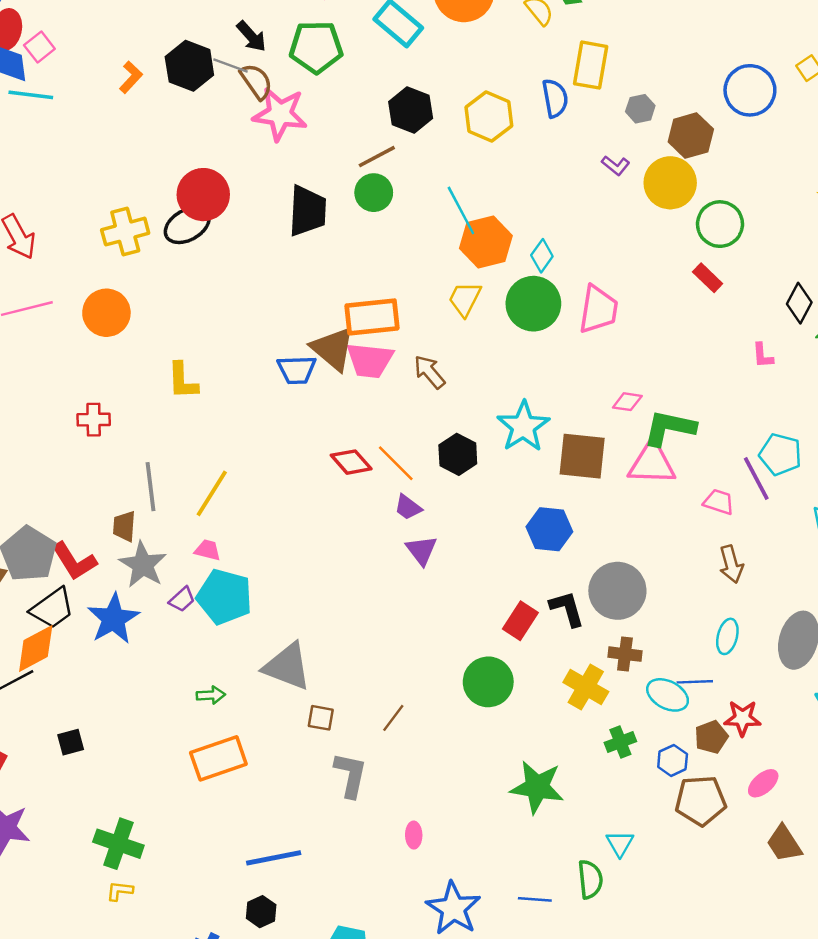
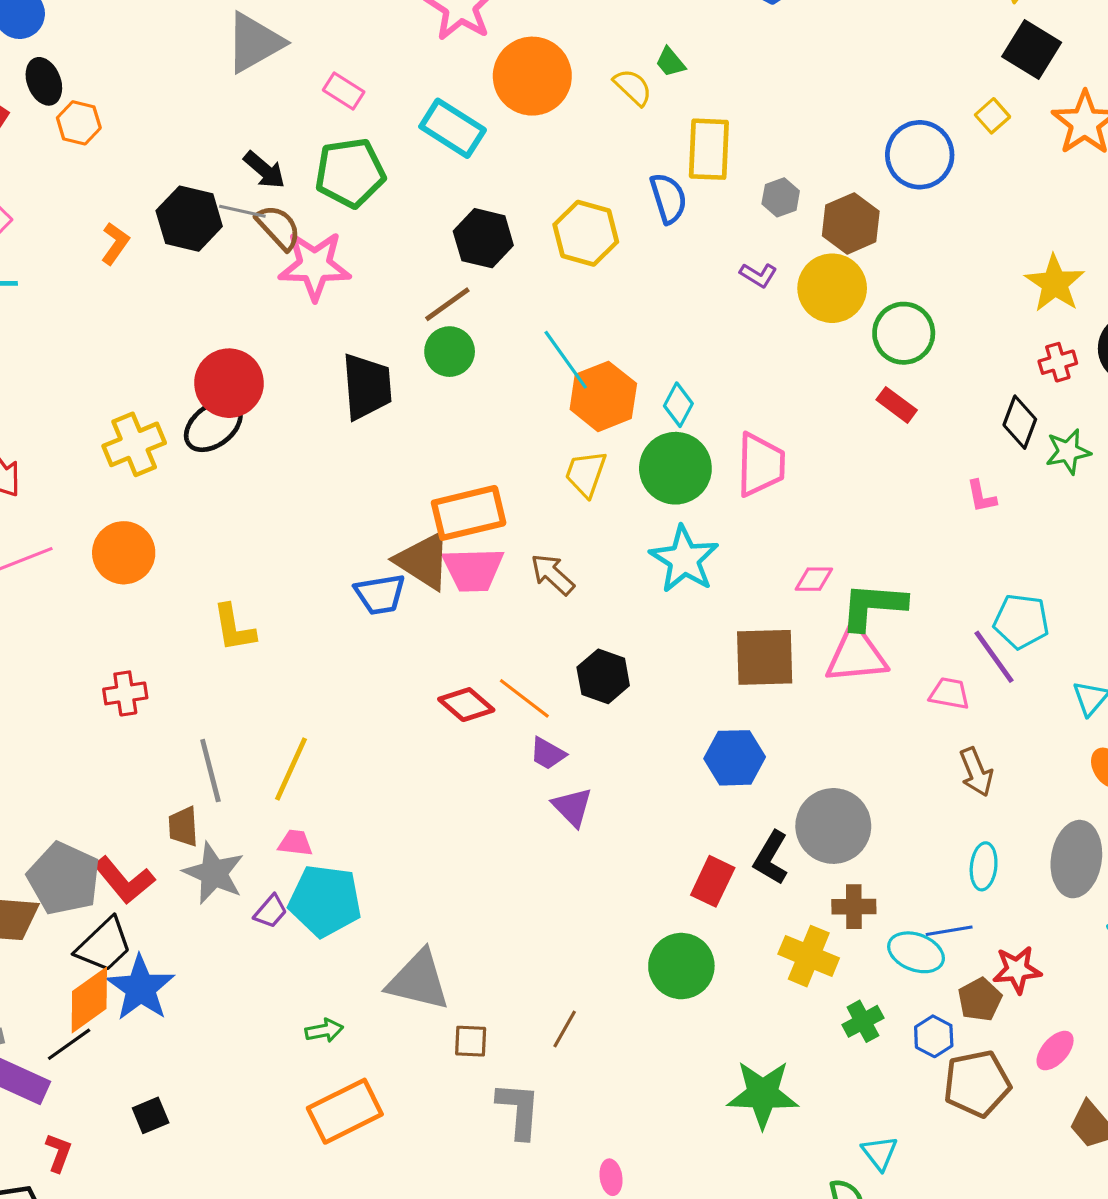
cyan star: (523, 426) -> (684, 559), moved
black L-shape: (567, 609) -> (771, 858), turned -126
blue star: (113, 619) -> (141, 988), moved

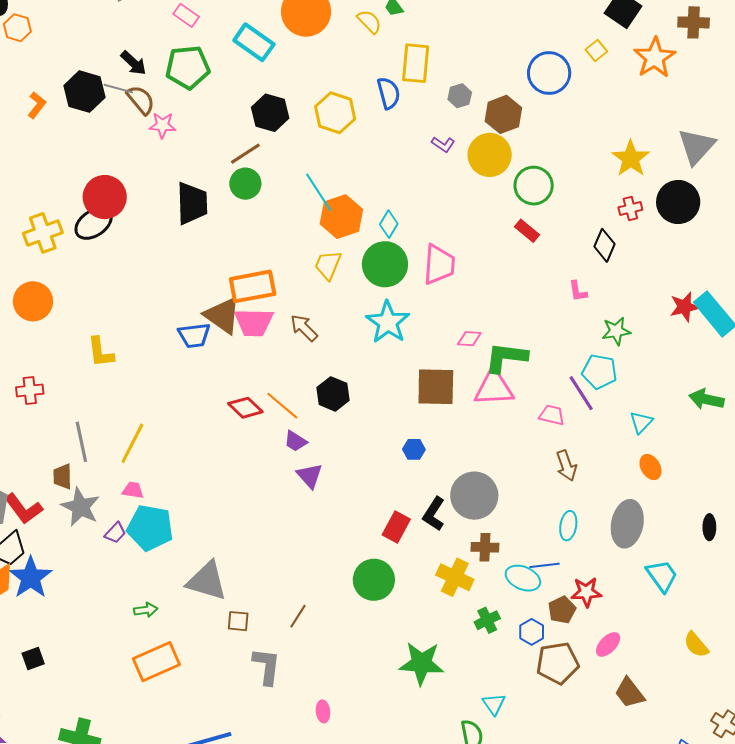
pink star: (315, 266) -> (162, 125), size x0.6
green star: (1068, 452) -> (616, 331), moved
blue hexagon: (735, 758) -> (414, 449), size x0.6

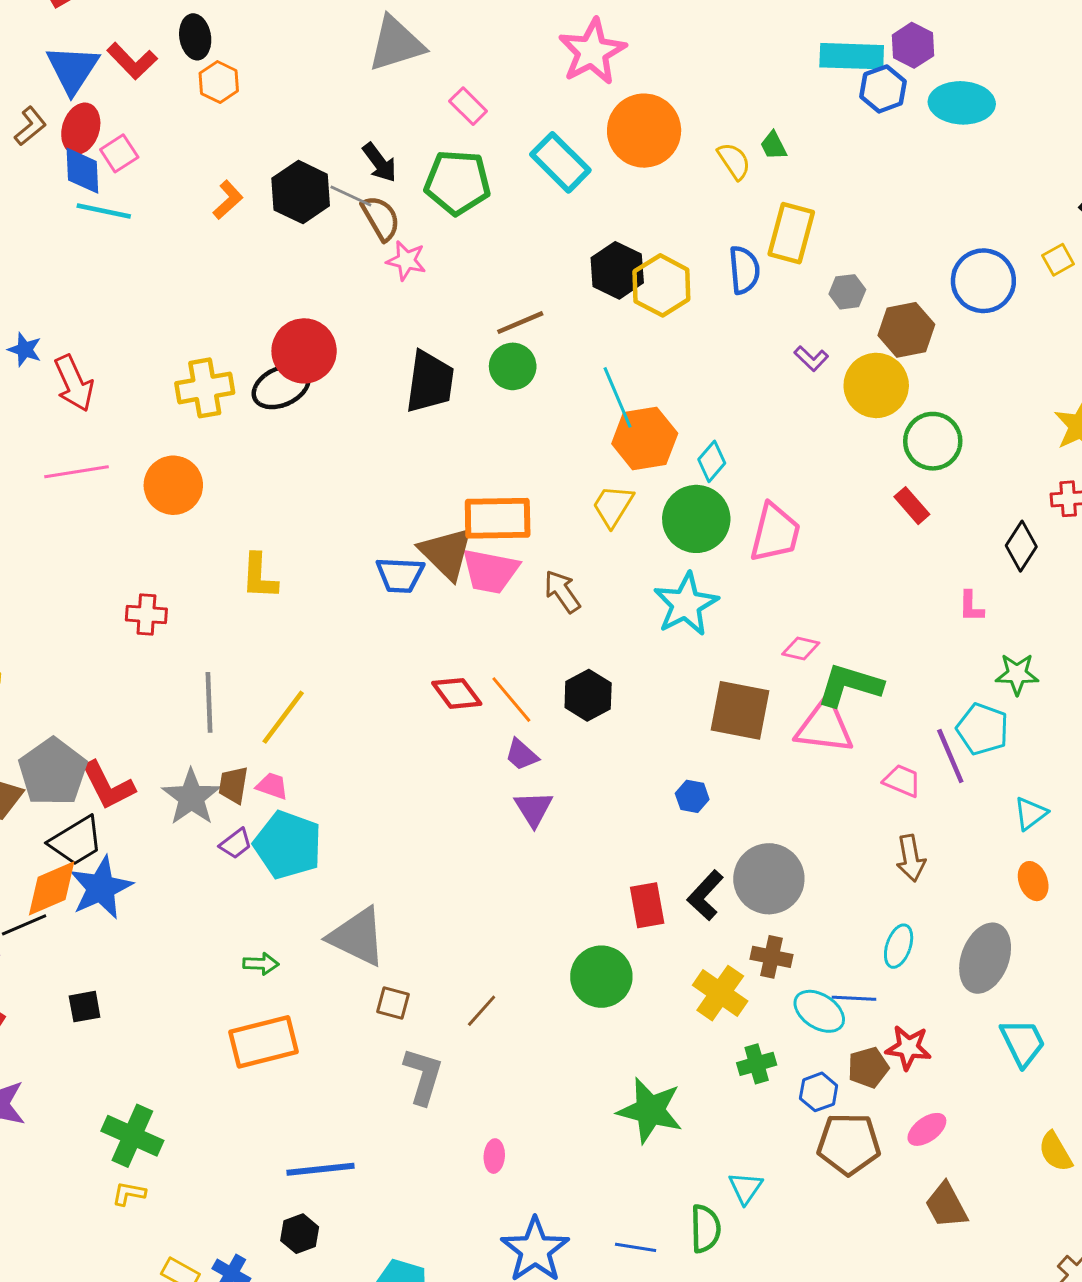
black hexagon: (270, 113) -> (617, 270), moved
brown trapezoid: (62, 476) -> (233, 785), moved
red rectangle: (396, 527) -> (647, 905), turned -48

